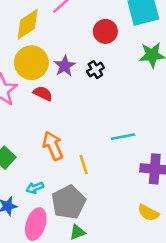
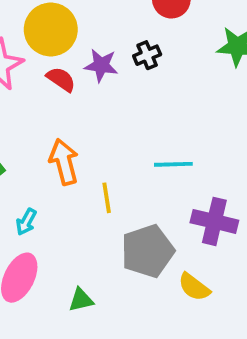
purple star: (65, 66) -> (101, 65), moved, turned 30
cyan arrow: (35, 188) -> (26, 222), turned -49
gray pentagon: (69, 202) -> (148, 251), moved

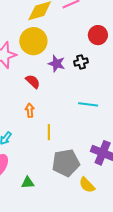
red semicircle: (61, 79) -> (33, 81), moved
orange arrow: (64, 162) -> (30, 110), size x0.6
cyan line: (173, 164) -> (88, 104), moved

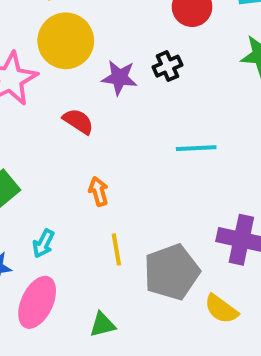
orange arrow: (30, 110) -> (98, 191), moved
yellow line: (49, 132) -> (116, 249), moved

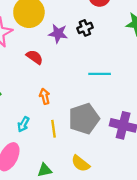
cyan arrow: (43, 244) -> (23, 124), moved
gray pentagon: (172, 272) -> (84, 119), moved
yellow semicircle: (221, 309) -> (80, 163), moved

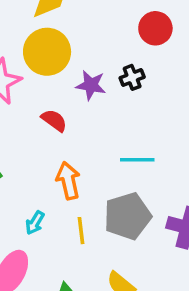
cyan line: (100, 74) -> (137, 160), moved
orange arrow: (45, 96) -> (68, 181), size x1.5

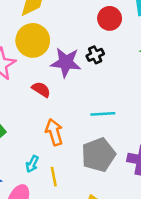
purple star: (91, 85) -> (66, 62), size x1.4
yellow line: (81, 231) -> (54, 177), moved

